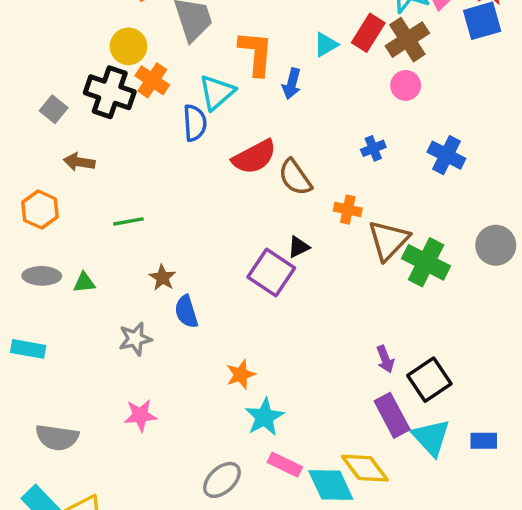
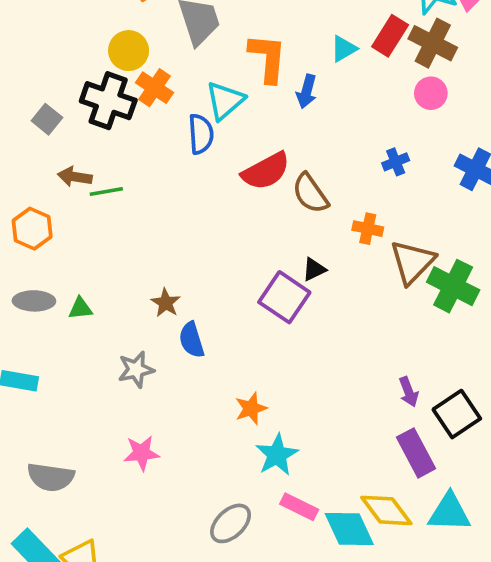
brown cross: (407, 40) -> (433, 43), turned -30
green line: (128, 221) -> (106, 192), moved
cyan triangle: (431, 437) -> (449, 512), moved, turned -45

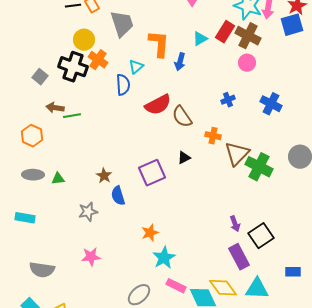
cyan triangle: (225, 101) -> (136, 67), size x0.7
purple square: (284, 297) -> (152, 173), moved, turned 32

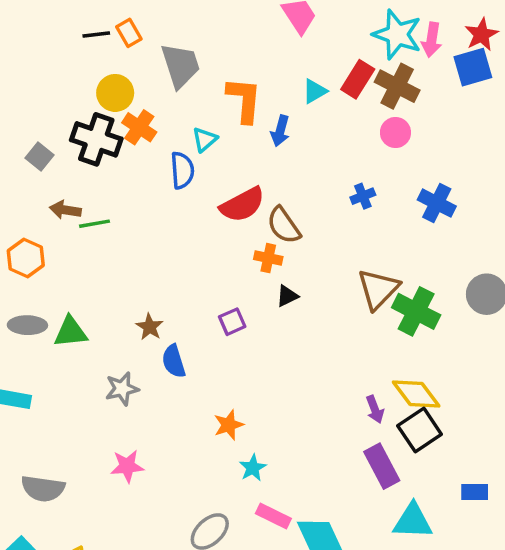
orange cross: (213, 136) -> (268, 258), moved
purple square: (152, 173) -> (232, 322), size x0.6
green triangle: (58, 179) -> (70, 332), size x1.5
cyan star: (164, 258) -> (253, 468), size x0.7
yellow diamond: (223, 288) -> (416, 394), moved

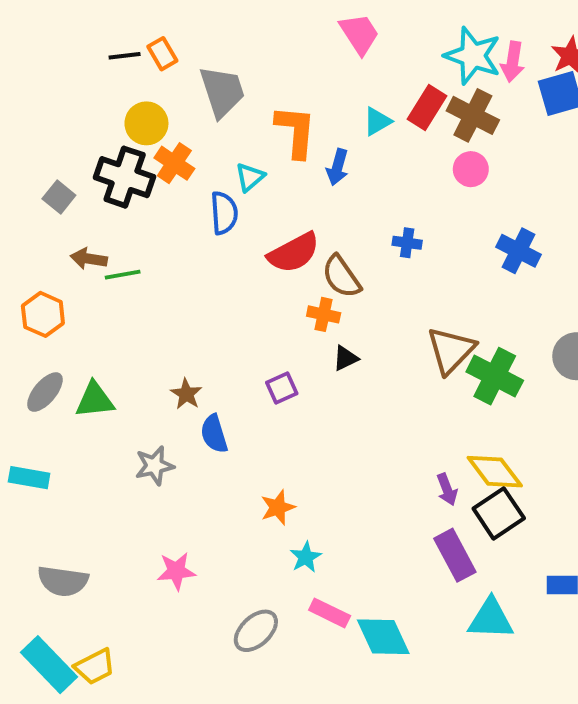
blue cross: (363, 196) -> (407, 243), moved, turned 30
gray ellipse: (27, 325) -> (45, 392), turned -51
pink star: (127, 466) -> (176, 571), moved

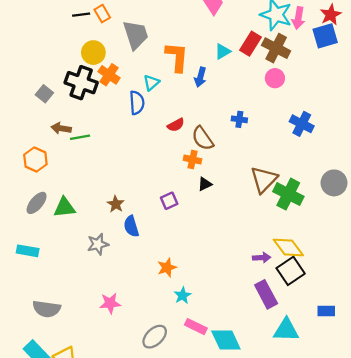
red semicircle: (294, 253) -> (176, 125), size x0.6
purple arrow: (447, 490) -> (262, 258), turned -72

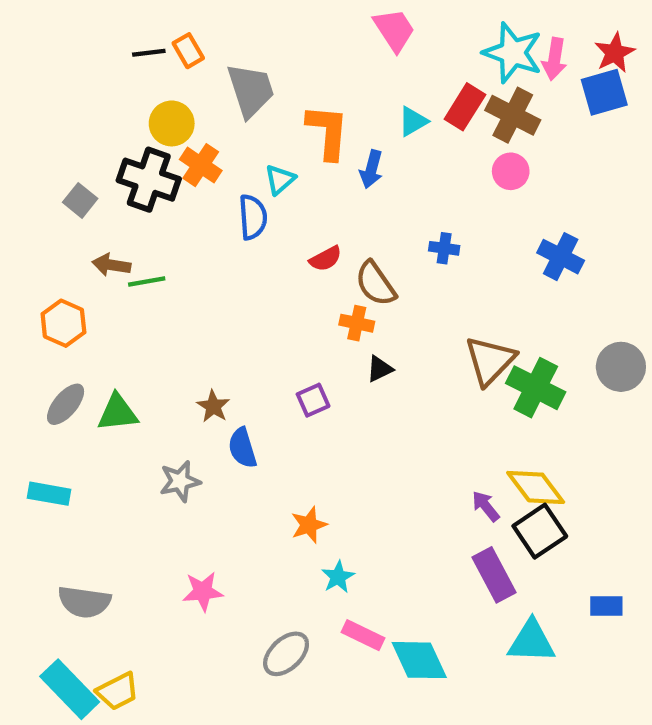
purple arrow: (262, 258) -> (486, 506), turned -126

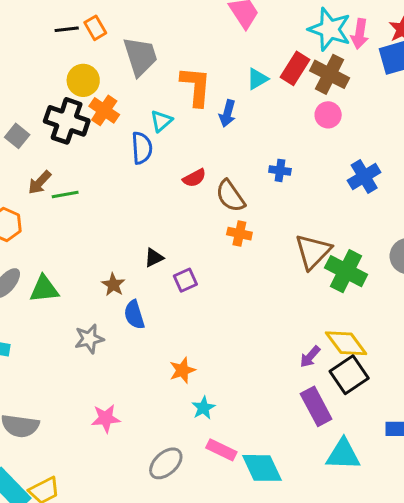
blue cross: (561, 257) -> (364, 176), turned 32
brown arrow: (111, 265) -> (40, 182), turned -56
orange cross: (357, 323) -> (239, 234), moved
black triangle: (380, 369) -> (154, 258), moved
purple arrow: (486, 506) -> (310, 357), turned -100

